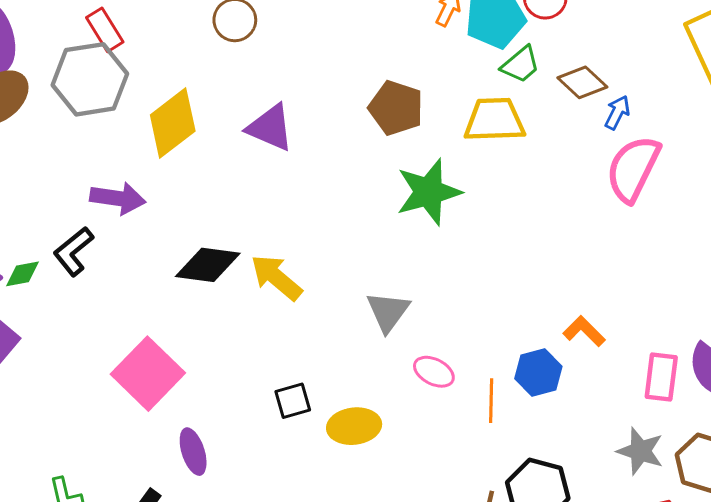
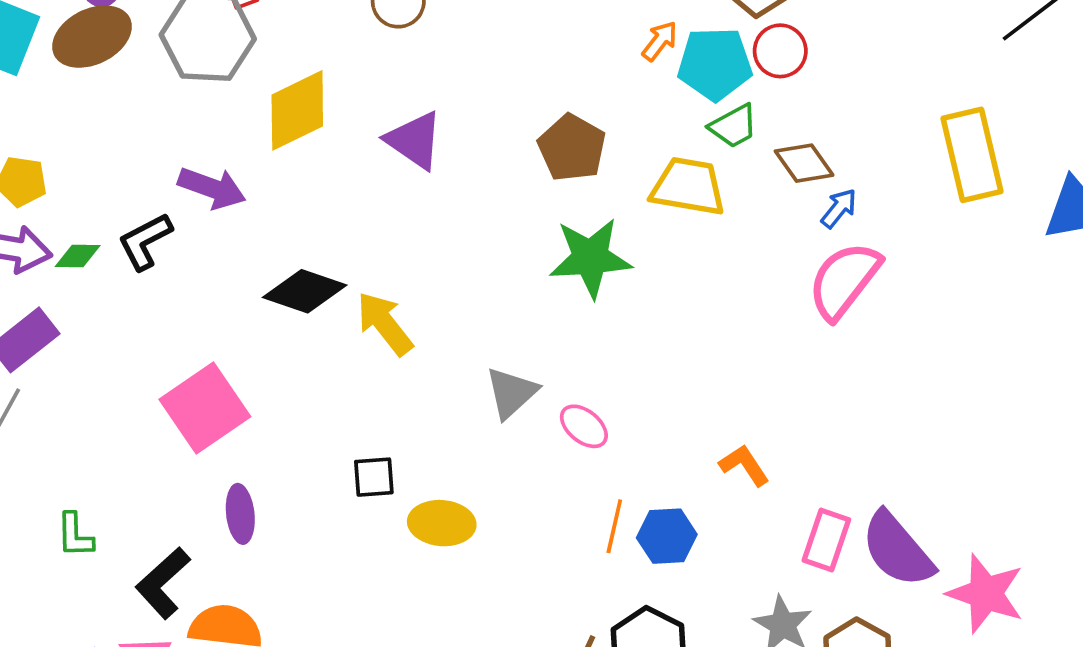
pink ellipse: (434, 372) -> (584, 426), moved
blue hexagon: (538, 373) -> (667, 536), moved

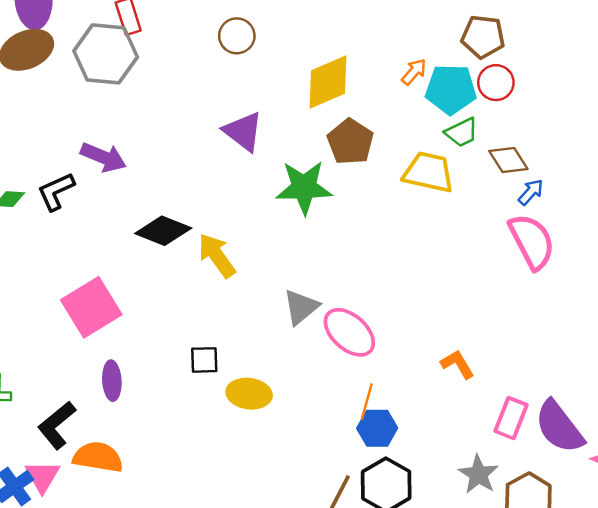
yellow diamond: (297, 110) -> (328, 82), moved
green star: (590, 258) -> (304, 187), moved
pink semicircle: (844, 280) -> (532, 241), turned 112
pink ellipse: (584, 426) -> (349, 332), size x1.6
blue hexagon: (667, 536) -> (377, 428), moved

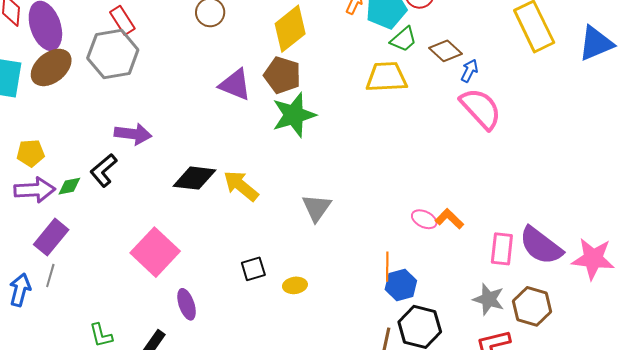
brown pentagon: (350, 142) -> (282, 75), moved
pink ellipse: (349, 332) -> (424, 219), moved, size x0.6
yellow ellipse: (249, 394) -> (295, 285), size x0.7

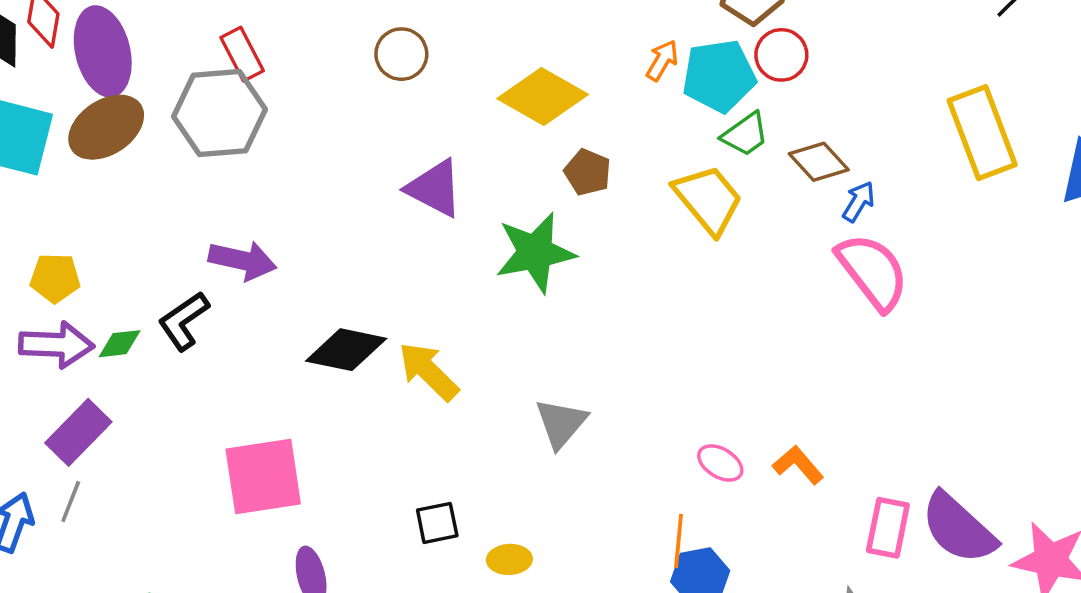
yellow diamond: (290, 29) -> (543, 97), turned 63
brown pentagon: (282, 75) -> (588, 172), moved, size x0.7
yellow trapezoid: (387, 77) -> (708, 199), turned 48
pink ellipse: (424, 219) -> (720, 463), moved
pink square: (155, 252) -> (263, 477), turned 33

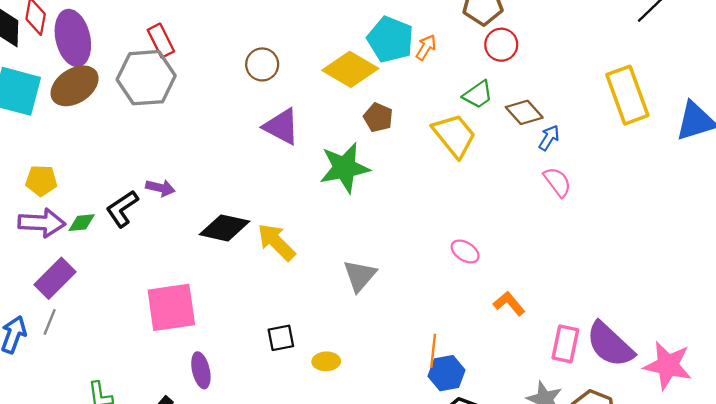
brown circle: (401, 54) -> (262, 64), moved
cyan pentagon: (719, 76) -> (390, 39), moved, turned 30
purple arrow: (242, 260) -> (160, 188), moved, size x0.7
pink semicircle: (873, 272) -> (557, 182), size x0.6
pink ellipse: (720, 463) -> (465, 251), moved

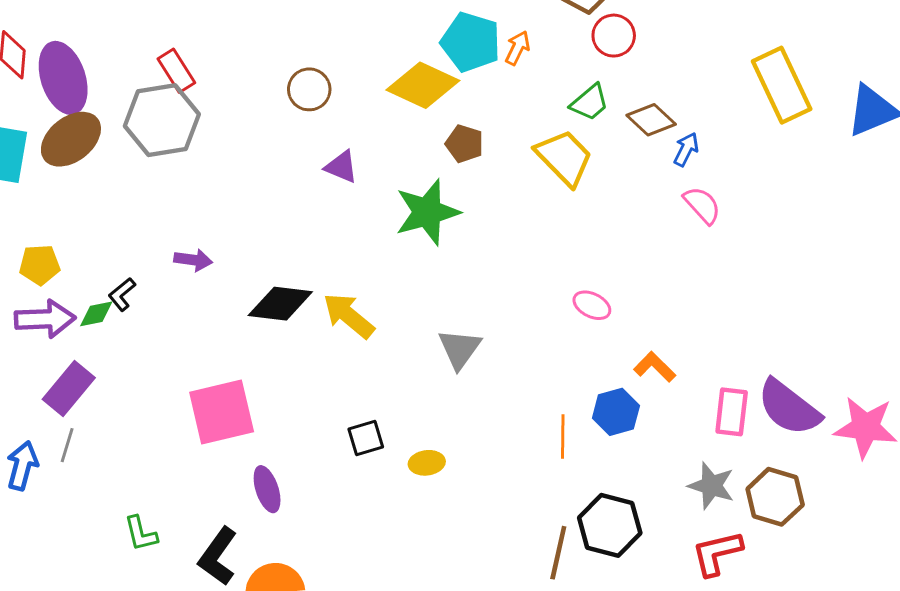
purple triangle: (281, 127) -> (341, 167), size x0.7
black L-shape: (122, 209) -> (122, 294), moved, size x0.7
blue hexagon: (446, 373) -> (616, 412), moved

